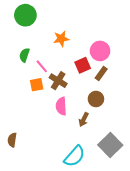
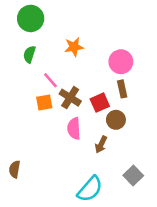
green semicircle: (24, 55) -> (29, 54), moved
red square: (83, 65) -> (100, 103), moved
brown rectangle: (101, 73) -> (122, 89), turned -48
gray square: (110, 145) -> (133, 175), size x0.7

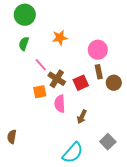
orange square: (44, 103) -> (40, 92), moved
brown circle: (116, 120) -> (114, 83), moved

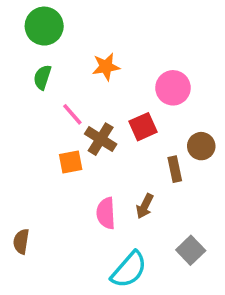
brown rectangle: (99, 72) -> (175, 169), moved
red square: (81, 83) -> (143, 127), moved
pink semicircle: (60, 104) -> (106, 213), moved

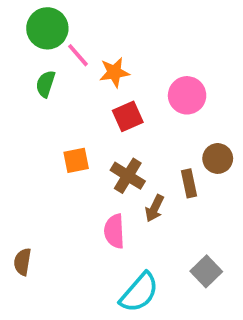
pink line: (72, 114) -> (78, 55), moved
red square: (143, 127) -> (128, 116), moved
brown cross: (101, 139) -> (128, 176), moved
orange square: (71, 162) -> (76, 160), moved
brown arrow: (145, 206) -> (155, 208), moved

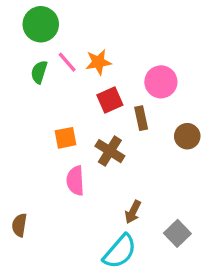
pink line: (78, 55) -> (67, 62), moved
brown rectangle: (189, 183) -> (141, 118), moved
brown arrow: (155, 208) -> (133, 212), moved
pink semicircle: (114, 231) -> (75, 181), moved

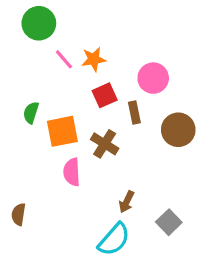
green semicircle: (39, 72) -> (31, 113), moved
brown circle: (187, 136) -> (178, 130), size x1.4
orange square: (65, 138) -> (62, 131), size x1.5

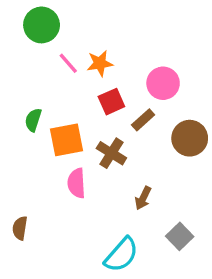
brown rectangle: (134, 113) -> (143, 120), turned 60
brown arrow: (127, 202) -> (143, 198), moved

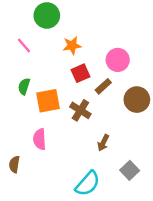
green circle: (42, 25) -> (47, 15), moved
pink line: (68, 63) -> (24, 46), moved
pink semicircle: (76, 183) -> (40, 139), moved

